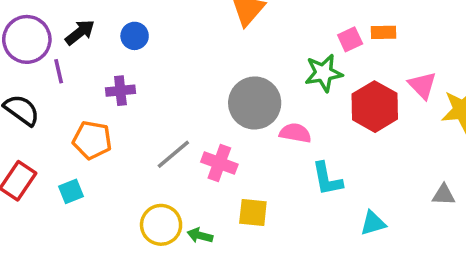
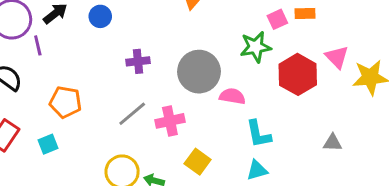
purple cross: (120, 91) -> (138, 61), moved
pink cross: (219, 163) -> (170, 121), turned -32
gray triangle: (444, 195) -> (333, 143), moved
yellow square: (253, 212) -> (198, 162), turned 30
cyan triangle: (373, 223) -> (257, 170), moved

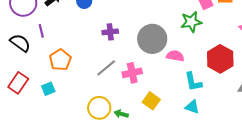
purple line: (38, 45) -> (41, 31), moved
red hexagon: (298, 74) -> (220, 59), moved
orange pentagon: (65, 102) -> (60, 60), turned 30
cyan triangle: (257, 170) -> (192, 107), turned 35

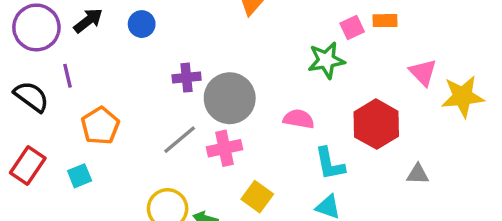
gray circle: (152, 39) -> (230, 98), moved

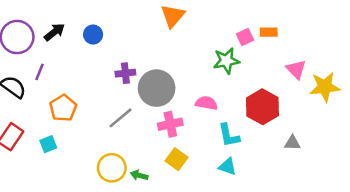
purple line: (67, 76) -> (39, 72), turned 35
pink cross: (224, 148) -> (170, 124), moved

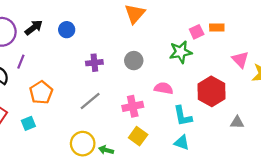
gray circle: (157, 88) -> (134, 61), moved, size x0.6

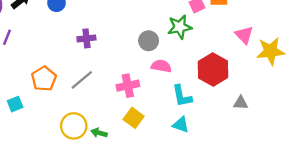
gray circle: (134, 61) -> (149, 41), moved
orange pentagon: (41, 92) -> (44, 79), moved

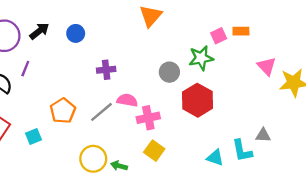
pink semicircle: (161, 66) -> (127, 100), moved
red hexagon: (213, 70) -> (198, 100), moved
cyan L-shape: (182, 96) -> (242, 151), moved
cyan triangle: (181, 125) -> (215, 158), moved

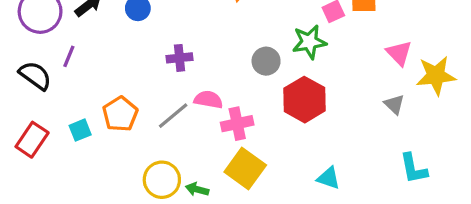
gray triangle: (263, 135) -> (394, 104), moved, turned 42
cyan square: (33, 137) -> (80, 130), moved
yellow square: (154, 151) -> (245, 168), size x1.4
cyan L-shape: (242, 151) -> (413, 168), moved

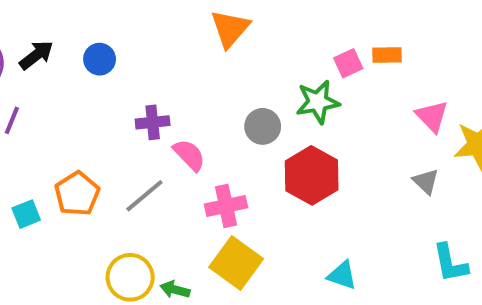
pink semicircle: (208, 100) -> (189, 155), moved, turned 36

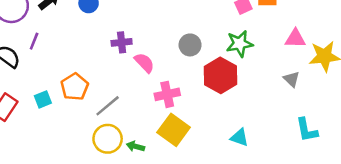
green star: (318, 102) -> (239, 44), moved
pink triangle: (432, 116) -> (295, 39), turned -45
gray line: (144, 196) -> (108, 106), moved

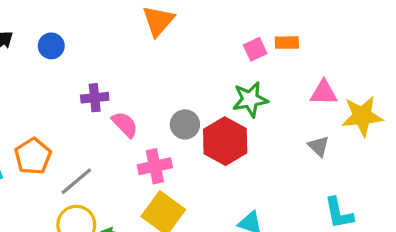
gray circle: (190, 45) -> (185, 124), moved

